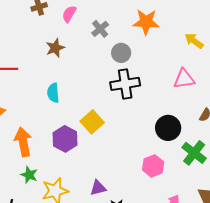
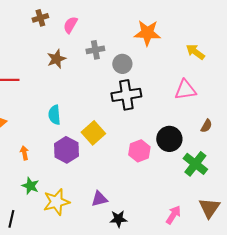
gray cross: (100, 29) -> (95, 50), moved, turned 30
cyan semicircle: (53, 93) -> (54, 115), moved
orange arrow: (23, 142) -> (24, 153), size x0.5
pink hexagon: (153, 166) -> (139, 151), moved

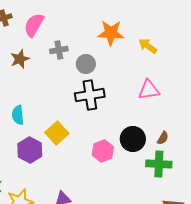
pink semicircle: (70, 25) -> (34, 25), size x1.4
yellow arrow: (195, 52) -> (148, 46), moved
brown semicircle: (206, 126) -> (163, 138), moved
green cross: (195, 164) -> (159, 164), turned -35

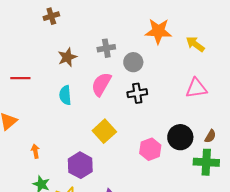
pink semicircle: (34, 25) -> (101, 84), moved
black cross: (90, 95) -> (137, 93), size x0.7
cyan semicircle: (18, 115) -> (65, 95), moved
purple hexagon: (30, 150) -> (80, 165), moved

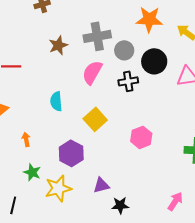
gray cross: (106, 48) -> (97, 36), size x1.5
cyan semicircle: (65, 95) -> (56, 101), moved
black circle: (180, 137) -> (154, 61), moved

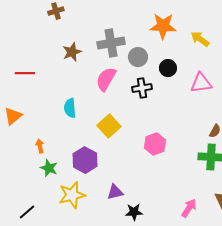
black circle: (154, 61) -> (168, 68), size x0.7
green star: (32, 172) -> (49, 168), moved
black line: (13, 205) -> (27, 212), turned 36

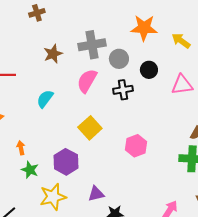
cyan semicircle: (70, 108) -> (45, 99), moved, turned 42

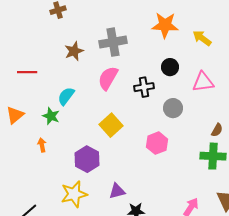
gray circle: (119, 59) -> (173, 108), moved
green star: (30, 170) -> (51, 116), moved

